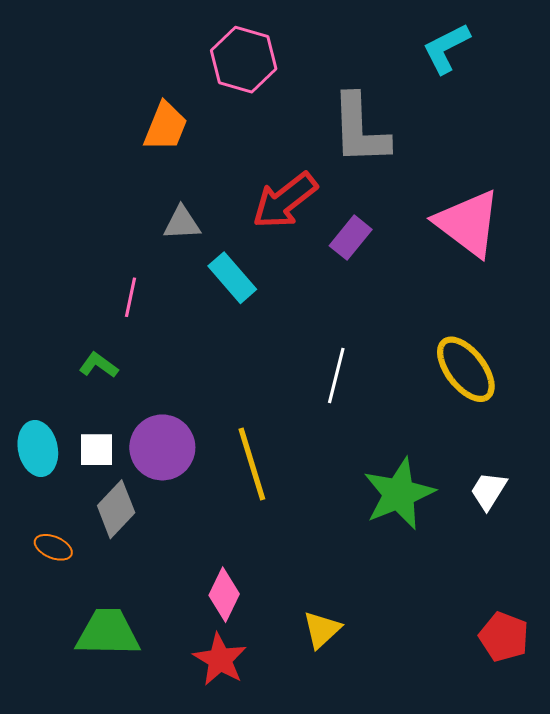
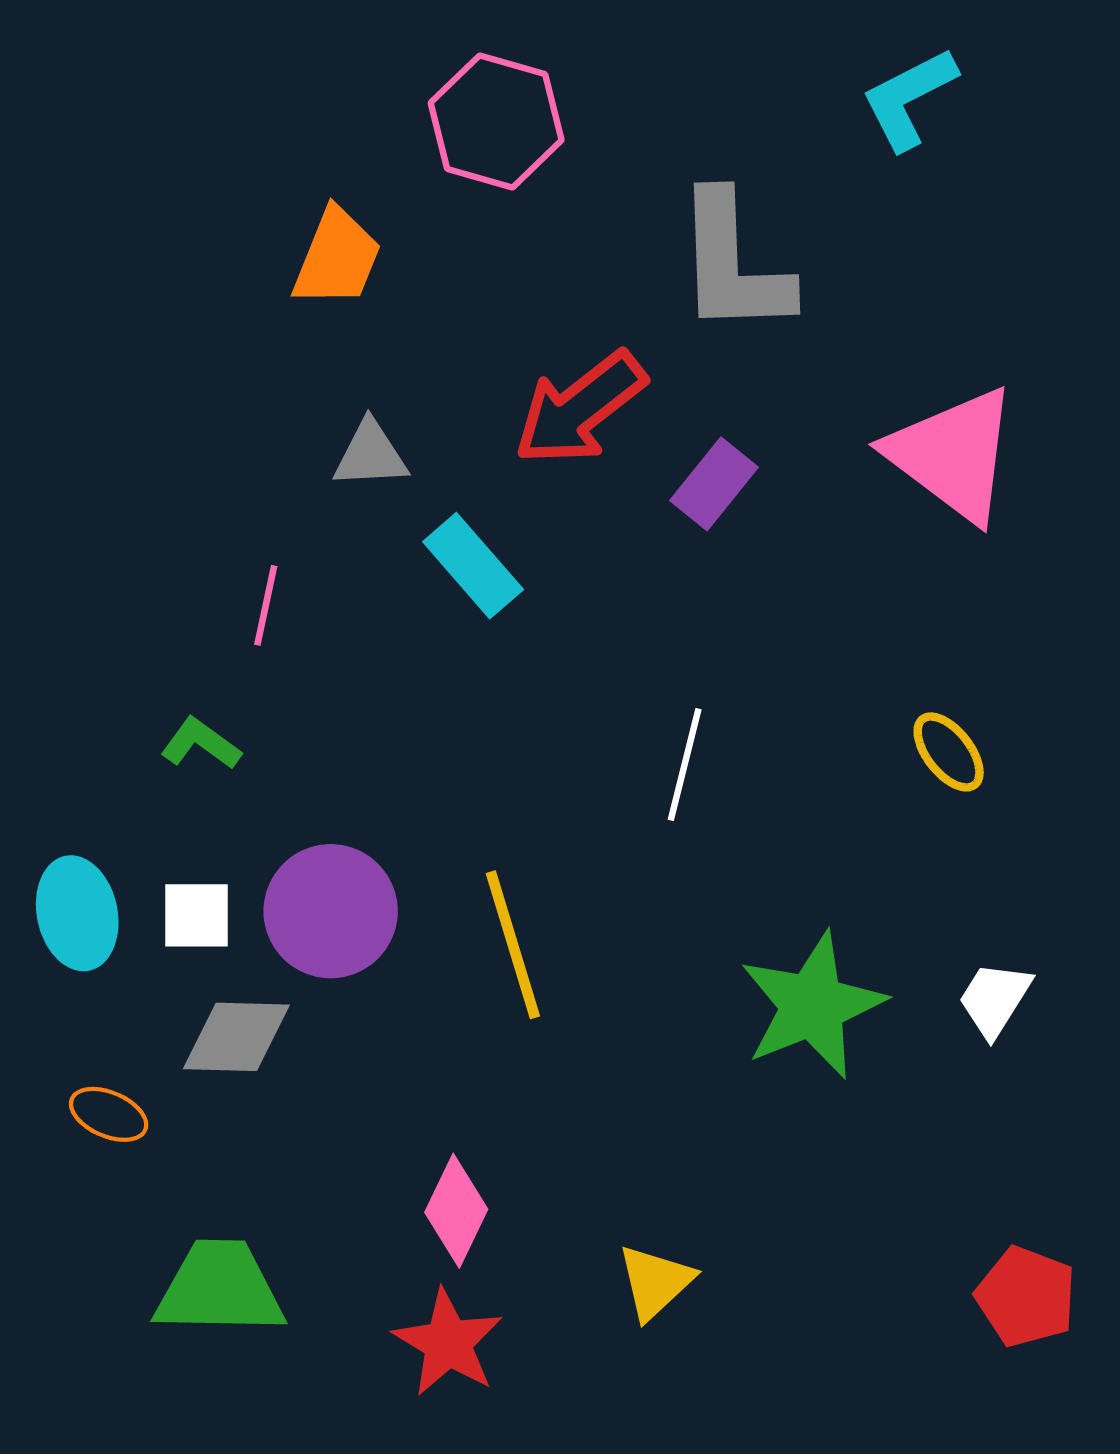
yellow ellipse: (466, 369) -> (949, 752), size x0.6
gray diamond: (116, 509) -> (236, 1037), turned 48

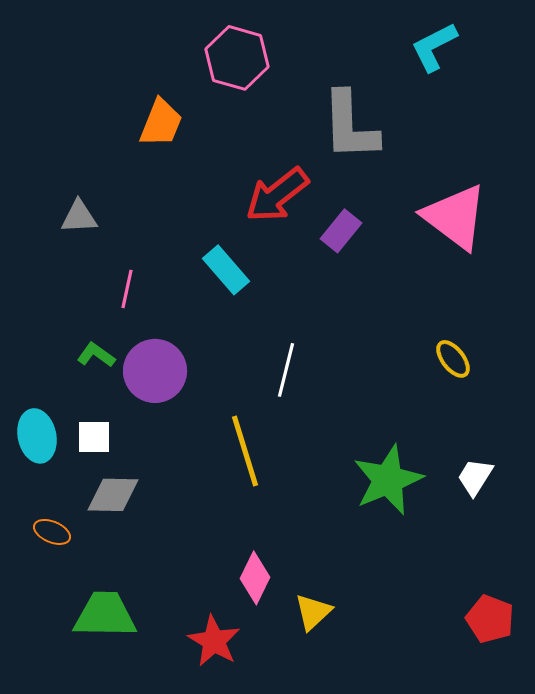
gray triangle: (370, 455) -> (79, 217), moved
white line: (685, 765) -> (286, 370), moved
purple circle: (331, 911) -> (155, 371), moved
pink diamond: (456, 1211) -> (255, 578), moved

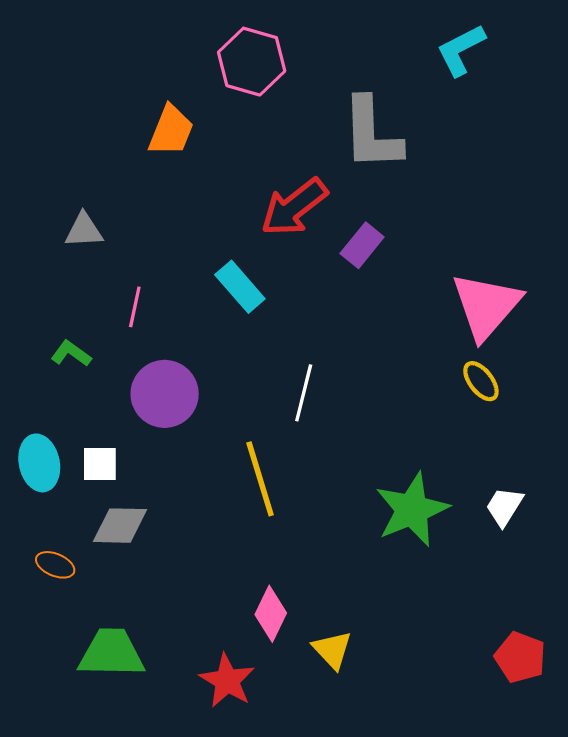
pink triangle: (455, 217) -> (486, 306), moved, turned 34
green L-shape: (96, 355) -> (71, 354), moved
yellow triangle: (313, 612) -> (332, 650), turned -30

